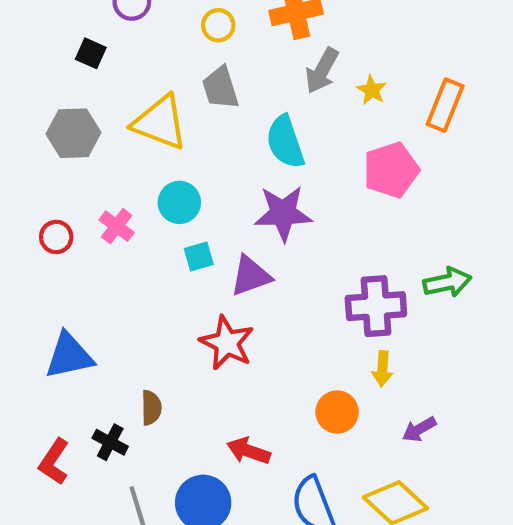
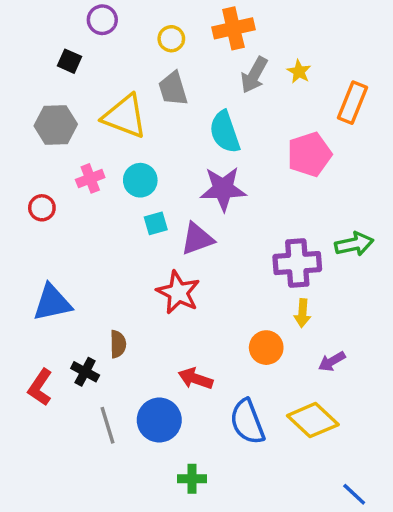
yellow star: (372, 90) -> (299, 72), moved
pink cross: (117, 226) -> (90, 178), moved, turned 32

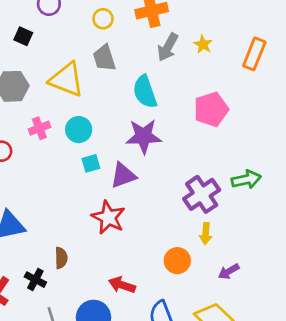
orange rectangle: (352, 103) -> (254, 54), moved
purple cross: (297, 263) -> (202, 194), turned -30

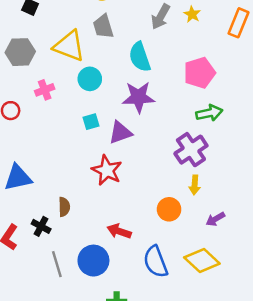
cyan circle: (79, 130) -> (90, 79), moved
green arrow: (246, 180) -> (209, 113), moved

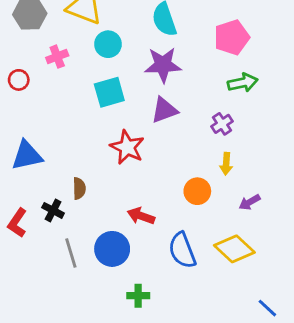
cyan square: (91, 122) -> (109, 92), size x1.6
purple triangle: (120, 133) -> (164, 110), moved
purple cross: (191, 150) -> (222, 124), size x0.6

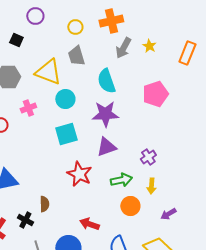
green arrow: (243, 83) -> (121, 180), moved

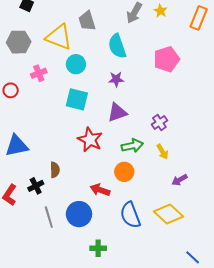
purple star: (105, 114) -> (116, 79), size x0.6
cyan square: (66, 134) -> (77, 99), turned 30
yellow arrow: (151, 186) -> (162, 152), turned -35
orange circle: (130, 206) -> (124, 172), moved
black cross: (25, 220) -> (36, 186), turned 35

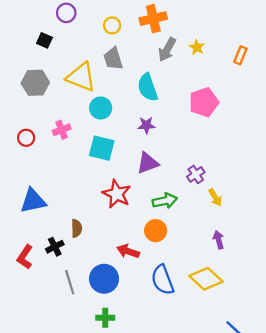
orange rectangle: (199, 18) -> (240, 55), size x0.7
pink cross: (39, 73) -> (62, 130), moved
yellow arrow: (162, 152) -> (215, 197), moved
purple arrow: (180, 180) -> (219, 240), turned 105
green cross: (98, 248) -> (105, 318), moved

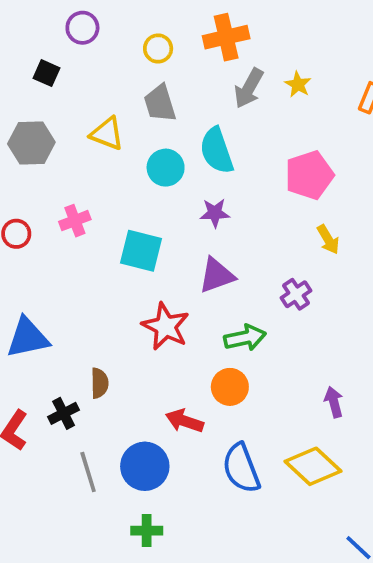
yellow triangle: (81, 77) -> (107, 134), size x0.7
cyan circle: (101, 108) -> (166, 168), moved
yellow arrow: (215, 197) -> (328, 239), moved

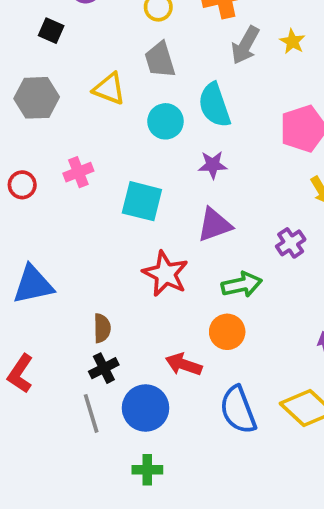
black cross: (64, 413) -> (104, 368), moved

